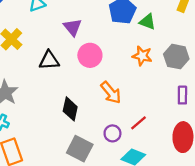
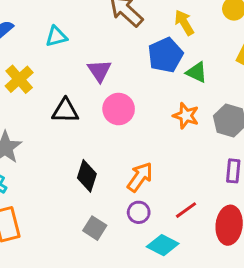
orange arrow: (111, 93) -> (140, 177), moved, turned -110
red line: (138, 123) -> (186, 210), moved
gray square: (80, 149) -> (95, 228), size x0.7

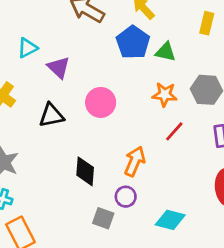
purple triangle: (99, 71) -> (59, 67), moved
red line: (186, 210) -> (174, 131), moved
purple circle: (139, 212) -> (126, 197), moved

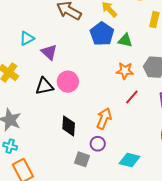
pink circle: (101, 102) -> (68, 82), moved

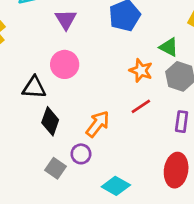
green triangle: (125, 40) -> (169, 47), moved
purple triangle: (49, 52) -> (66, 19), moved
black triangle: (44, 86) -> (34, 88), moved

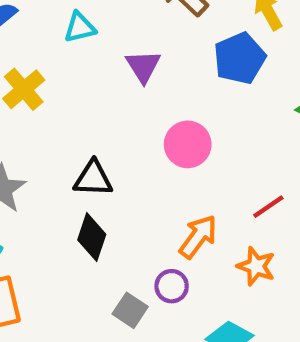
pink circle: (65, 64) -> (188, 144), moved
orange star: (141, 70) -> (256, 266), moved
black diamond: (50, 121) -> (92, 237), moved

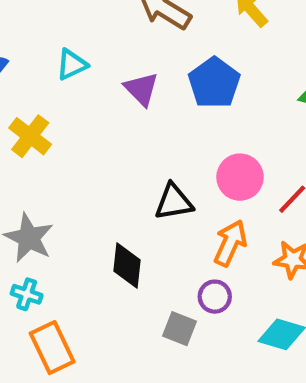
blue pentagon: (240, 58) -> (214, 83), moved
pink circle: (188, 144) -> (240, 177), moved
black triangle: (93, 179) -> (174, 202), moved

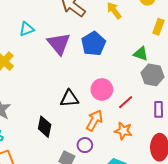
purple triangle: (141, 89) -> (59, 44), size x1.4

